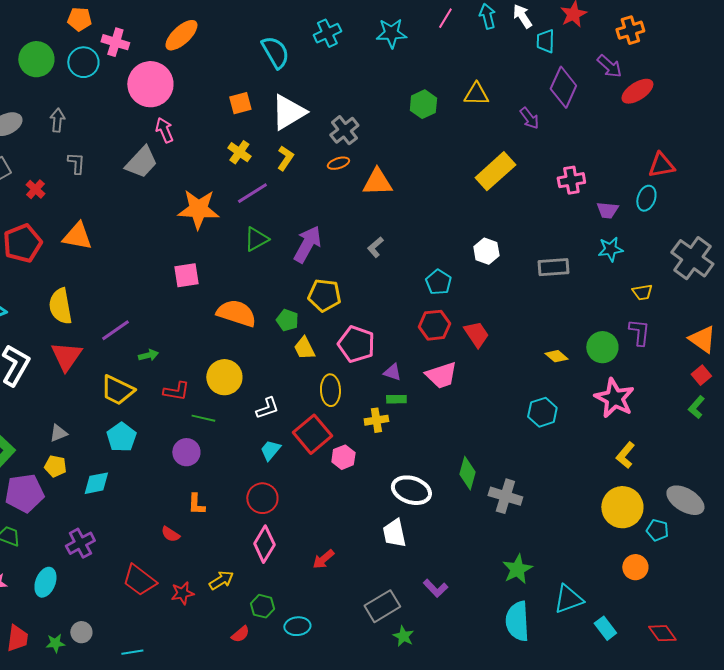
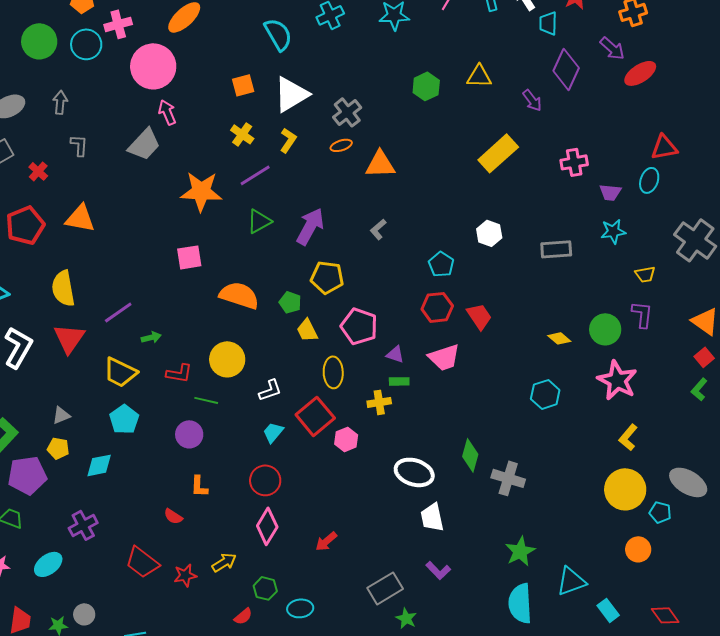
pink cross: (115, 42) -> (118, 24), turned -32
white trapezoid: (394, 533) -> (432, 517), moved
cyan ellipse: (45, 582) -> (48, 564), turned 32

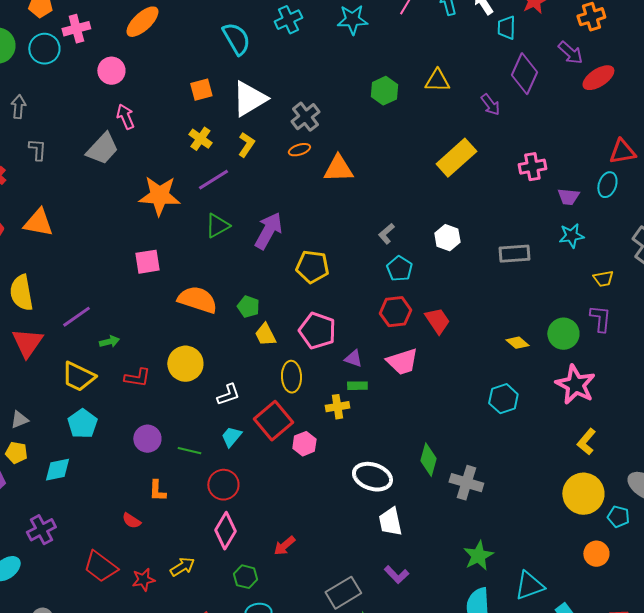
pink circle: (153, 66) -> (111, 71), size x0.6
gray L-shape: (378, 229) -> (386, 234), moved
yellow pentagon: (327, 277) -> (312, 267), moved
green line: (206, 400) -> (189, 451), moved
green hexagon: (265, 588) -> (245, 577), moved

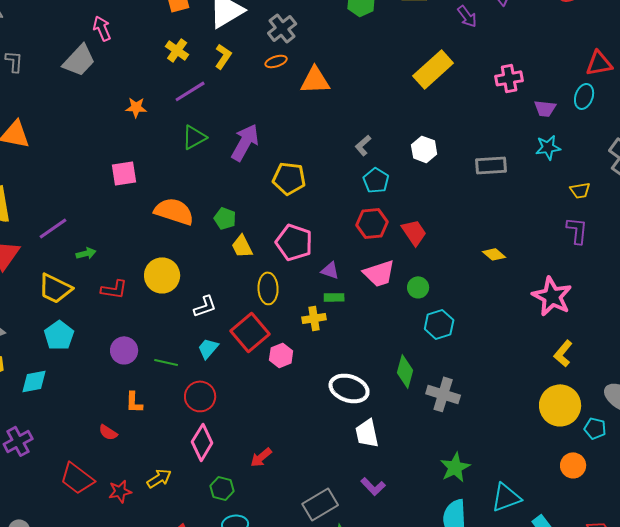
orange star: (159, 196) -> (136, 107), size x0.5
green circle: (563, 334) -> (418, 287), moved, size x0.7
cyan hexagon: (503, 399) -> (439, 324), moved

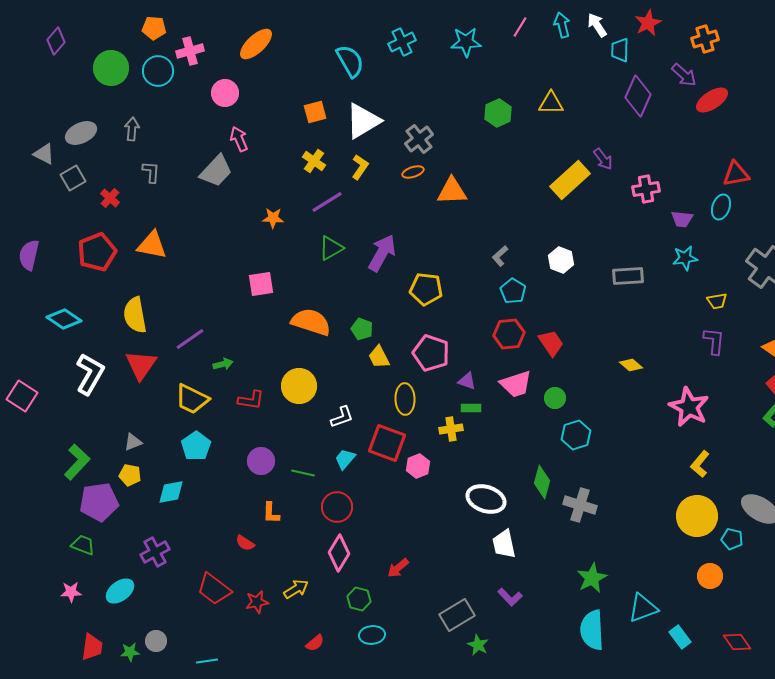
purple arrow: (467, 16) -> (603, 159), moved
red square: (250, 332) -> (387, 443), turned -30

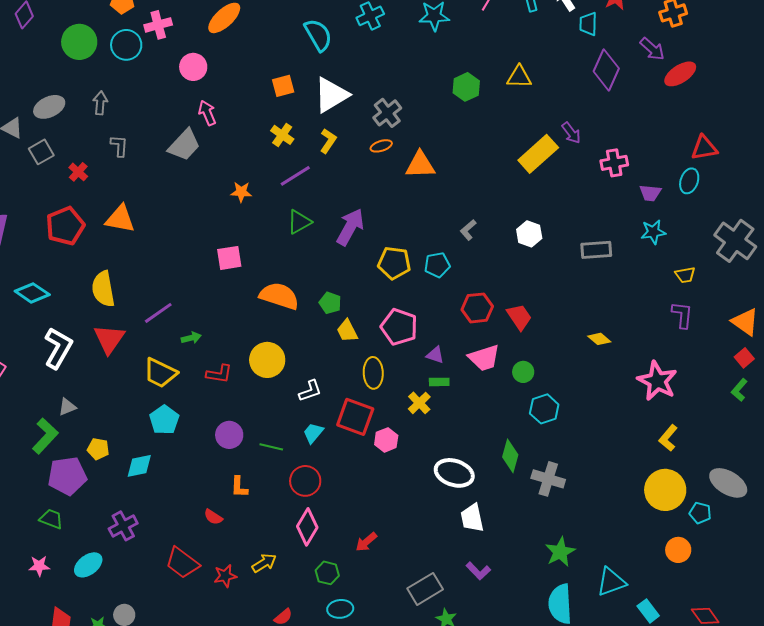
cyan pentagon: (513, 291) -> (437, 265), moved, turned 30
yellow cross: (451, 429) -> (419, 403), turned -35
gray triangle: (133, 442) -> (67, 407), moved

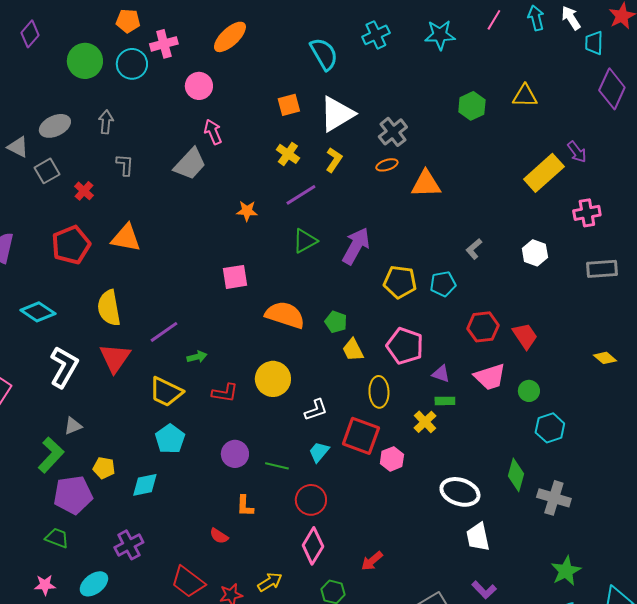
pink cross: (614, 163) -> (587, 213), moved

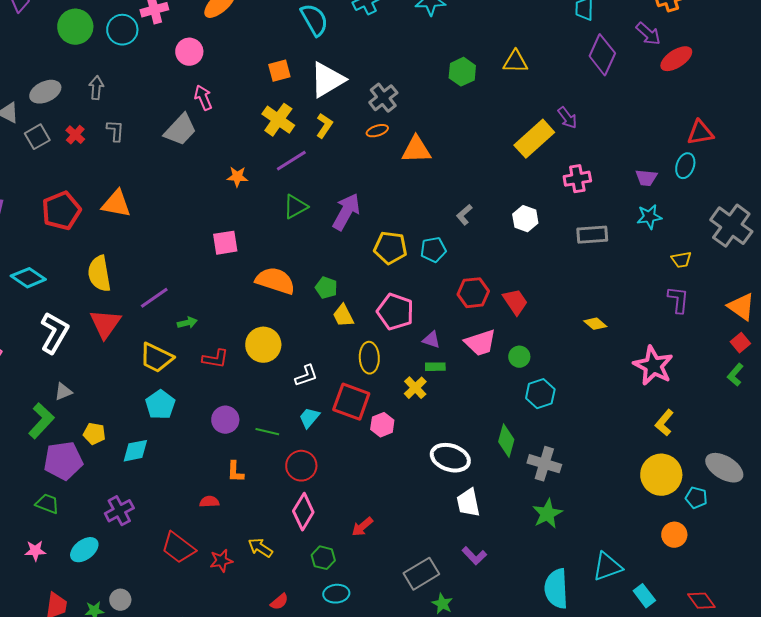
yellow cross: (288, 154) -> (278, 120), size x1.4
red cross: (84, 191) -> (75, 135), moved
red semicircle: (219, 536) -> (209, 502), turned 144
green star: (566, 571) -> (547, 514), moved
yellow arrow: (270, 582) -> (260, 548), turned -115

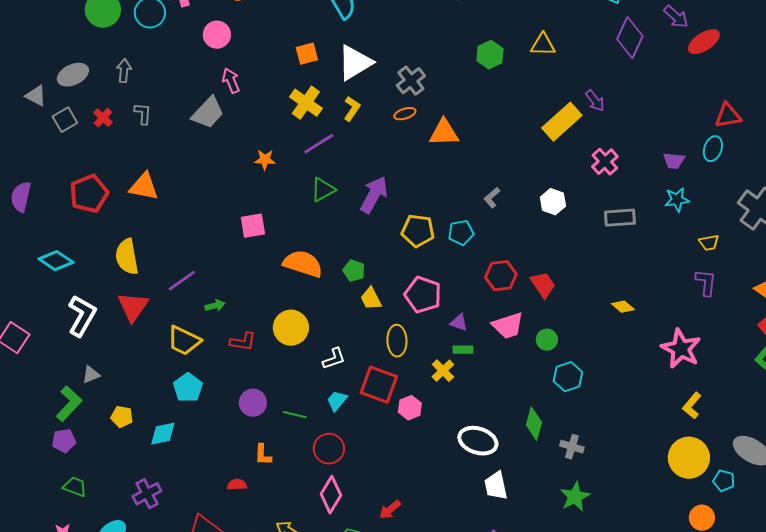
pink cross: (577, 179) -> (605, 162), turned -32
purple pentagon: (63, 461) -> (64, 441), moved, size x0.6
gray cross: (544, 464) -> (572, 447), size x0.7

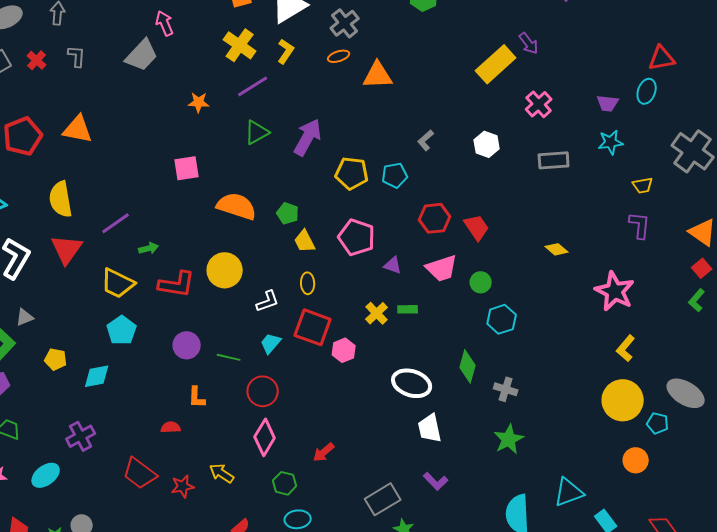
yellow ellipse: (397, 341) -> (308, 283), moved, size x0.7
red L-shape: (243, 342) -> (177, 284), size x1.4
green rectangle: (463, 350) -> (408, 309), moved

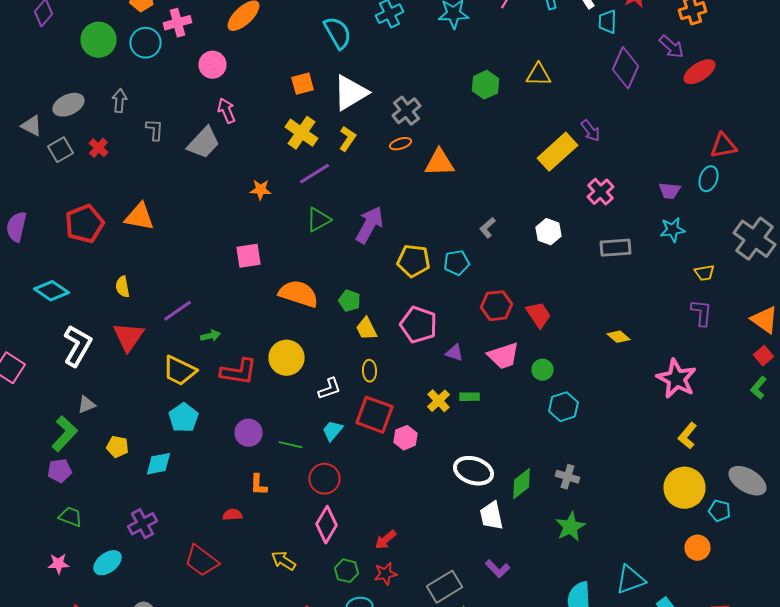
gray L-shape: (77, 56) -> (154, 130), moved
yellow semicircle: (61, 199) -> (122, 287), size x0.6
green diamond: (468, 366) -> (522, 484), moved, turned 36
red star: (183, 486) -> (386, 574), moved

